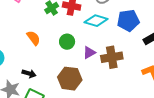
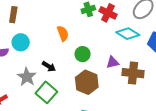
green circle: (67, 42) -> (83, 54), moved

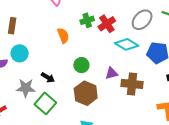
red cross: (108, 13) -> (107, 24), turned 30
orange semicircle: (63, 33) -> (63, 36), moved
gray star: (27, 77) -> (26, 88), turned -30

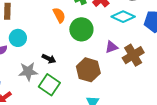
green circle: (81, 65) -> (81, 29), moved, size x1.5
brown cross: (132, 84) -> (133, 55), turned -30

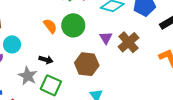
orange semicircle: (59, 15) -> (50, 26), moved
purple triangle: (112, 47) -> (106, 38), turned -32
gray star: (28, 72) -> (28, 76), turned -30

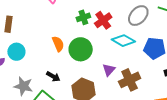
black arrow: (46, 60) -> (53, 76), moved
gray star: (28, 76) -> (23, 86), turned -30

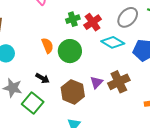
purple triangle: (109, 70) -> (96, 82), moved

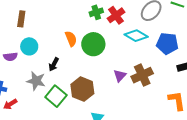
black arrow: (42, 78) -> (54, 64), moved, turned 88
brown hexagon: (73, 92) -> (82, 89), moved

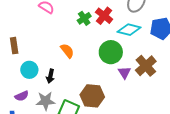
green circle: (93, 44) -> (111, 52), moved
purple semicircle: (10, 57) -> (22, 96), moved
black arrow: (54, 64) -> (50, 76), moved

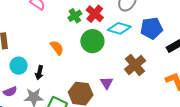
green circle: (111, 52) -> (92, 41), moved
purple triangle: (125, 73) -> (107, 83), moved

